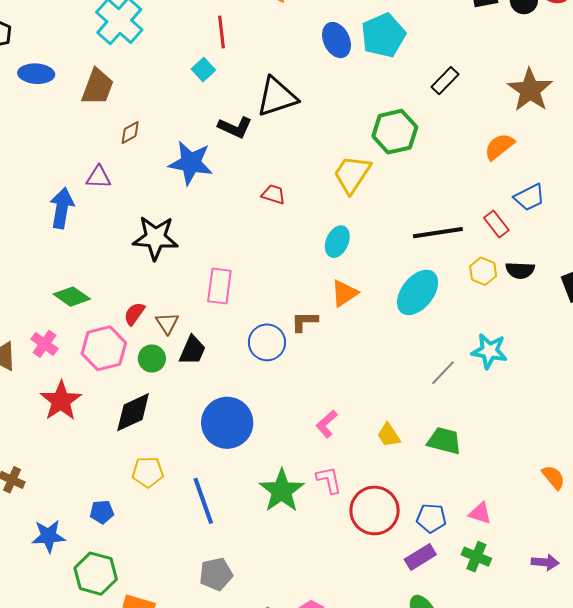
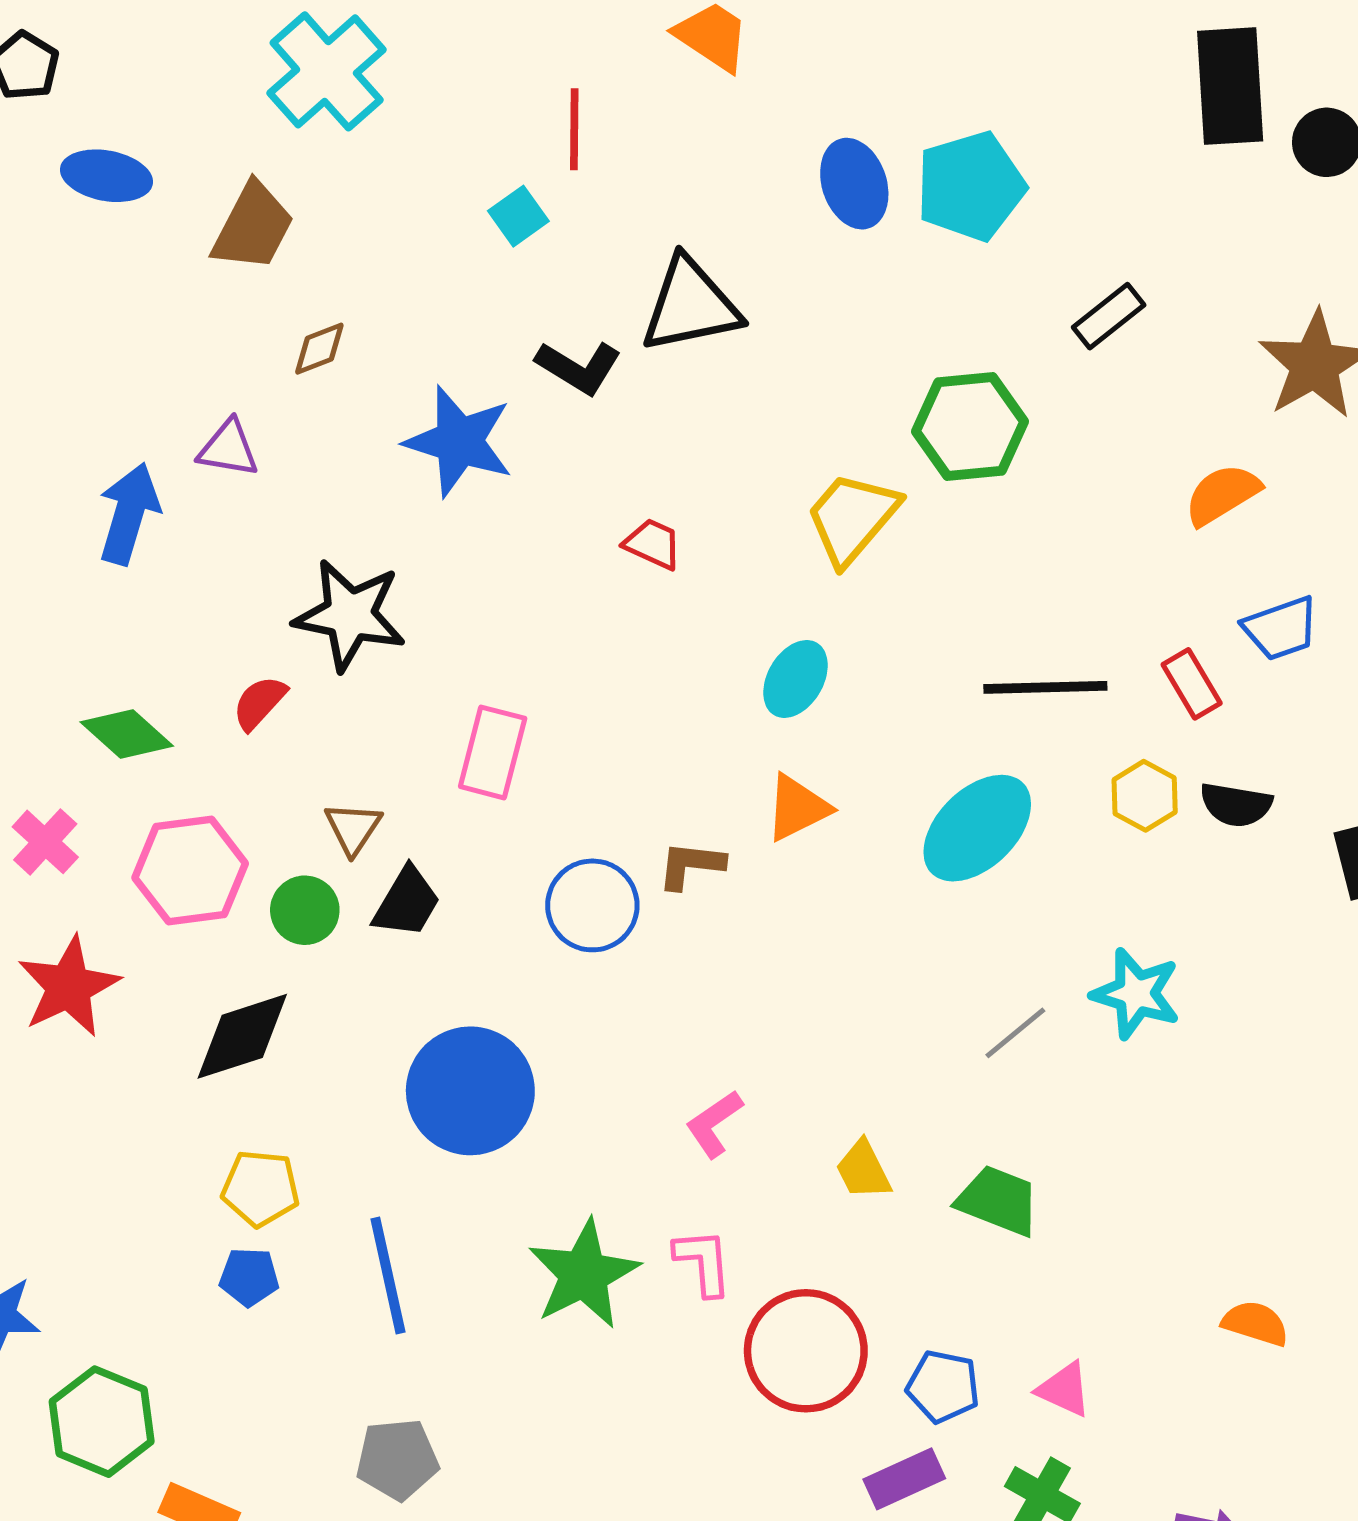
red semicircle: (134, 314) -> (259, 703), moved
orange semicircle: (553, 477) -> (1255, 1323), turned -40
blue pentagon: (102, 512) -> (249, 1277), moved

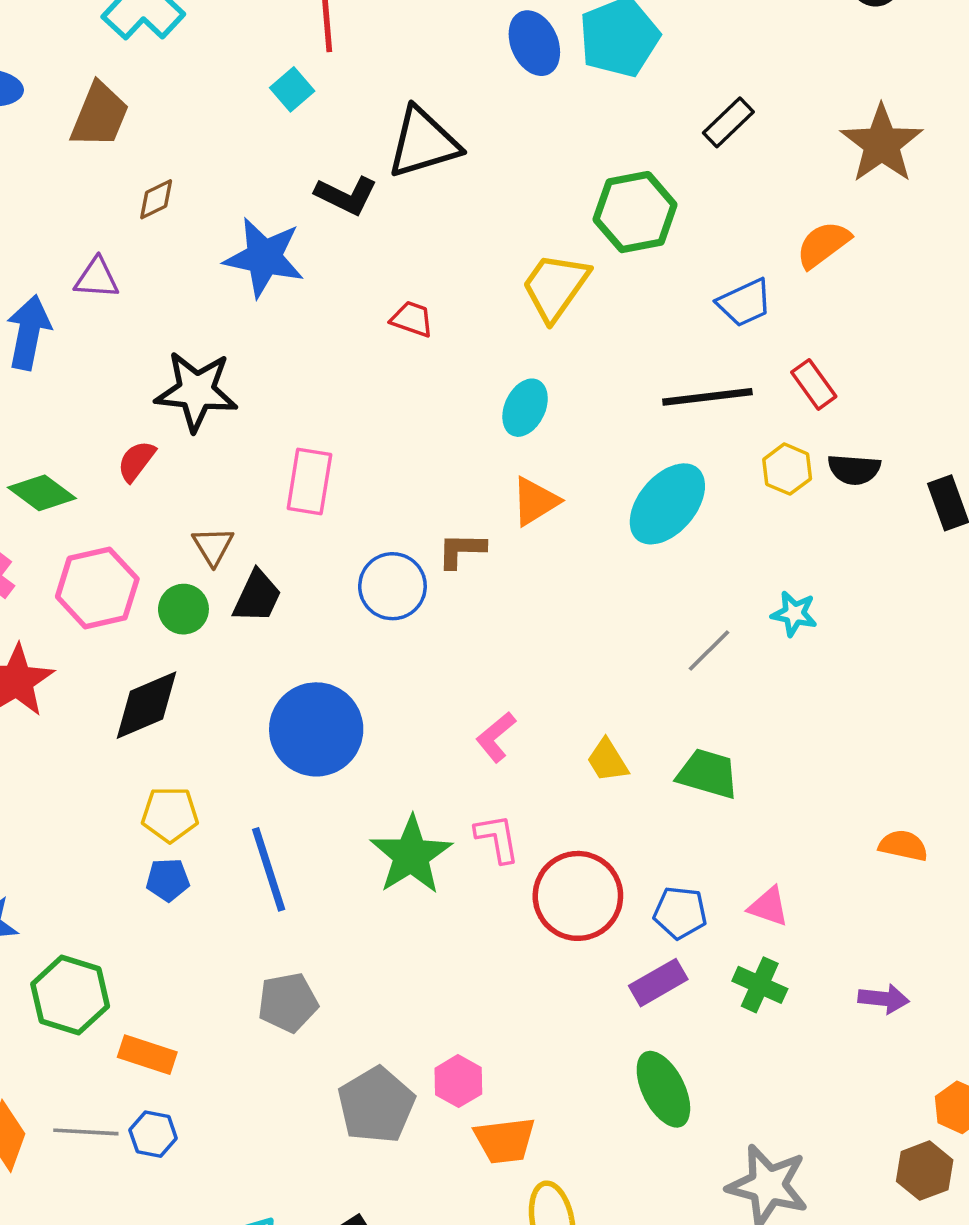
blue trapezoid: (1281, 628) -> (745, 303), moved
cyan star: (1136, 994) -> (794, 614), size x0.7

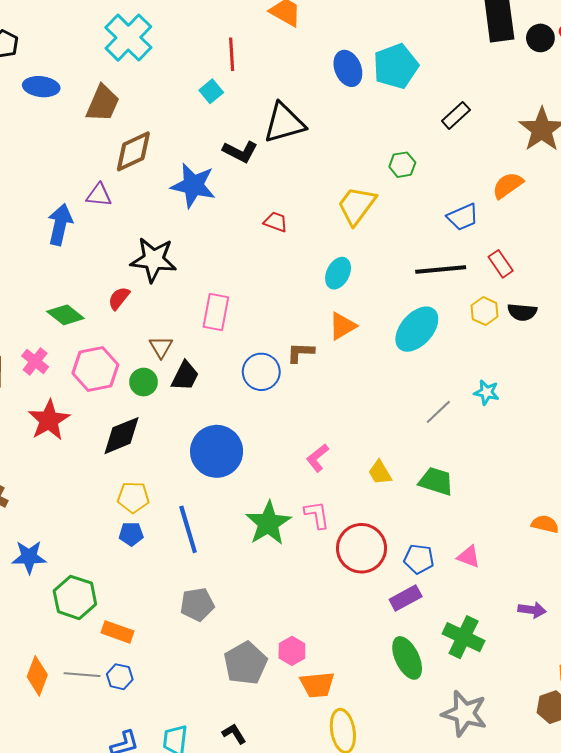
brown diamond: (156, 199) -> (133, 151), size x1.8
green hexagon: (635, 212) -> (402, 165), size x0.6
green cross: (760, 985) -> (464, 637), moved, size x1.4

